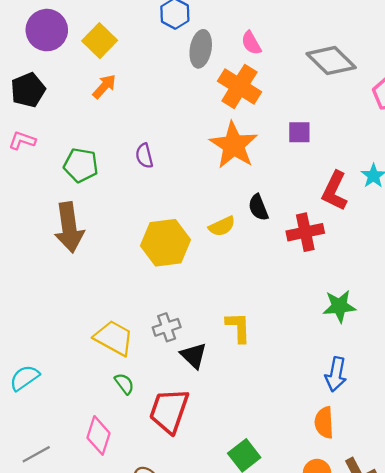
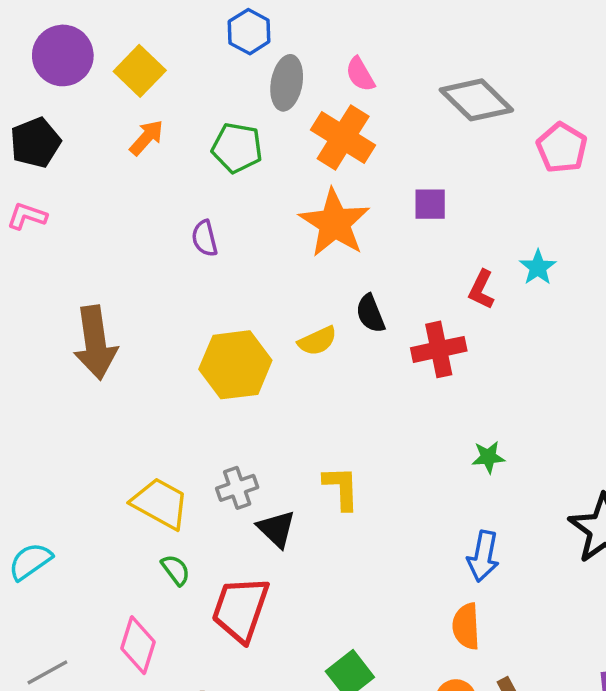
green pentagon: (81, 165) -> (237, 148), moved
red L-shape: (335, 191) -> (481, 290), size x0.7
green star: (339, 306) -> (488, 457), size x0.7

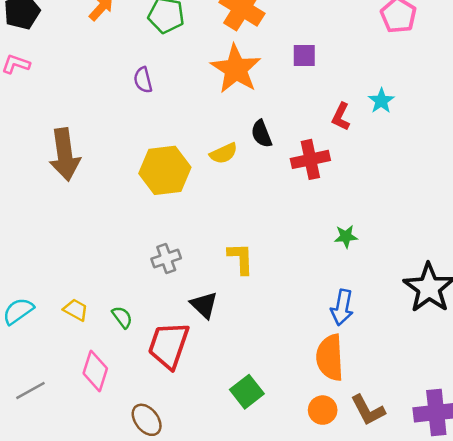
yellow trapezoid: (160, 503) -> (76, 310), moved, size x0.6
black triangle: (276, 529) -> (204, 305), moved
orange semicircle: (466, 626) -> (330, 357), size x1.4

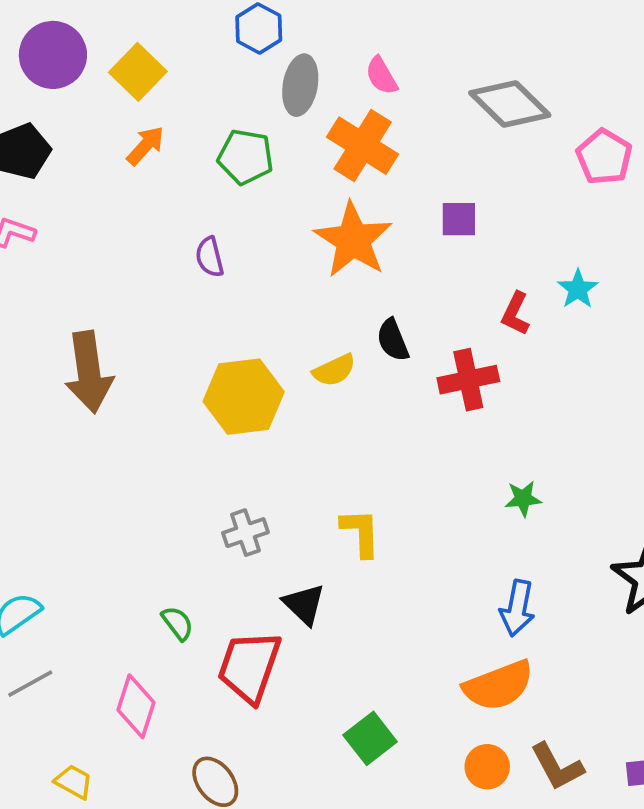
yellow trapezoid: (76, 310) -> (74, 782), moved
orange semicircle: (330, 357) -> (498, 686), turned -108
gray line: (30, 390) -> (30, 684), moved

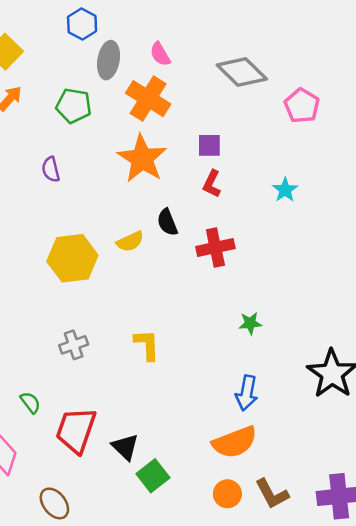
red L-shape: (515, 314) -> (212, 184), moved
black triangle: (304, 604) -> (125, 447), moved

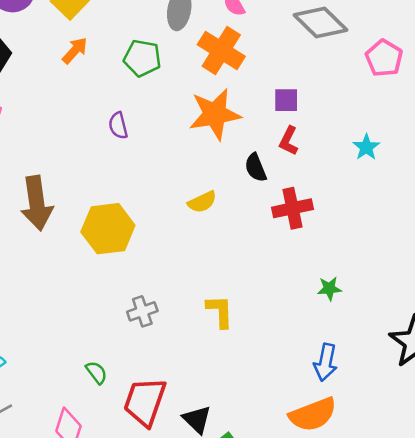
orange star: (142, 159) -> (215, 114), turned 30
black semicircle: (167, 222) -> (256, 168), moved
yellow hexagon: (72, 258) -> (108, 229), moved

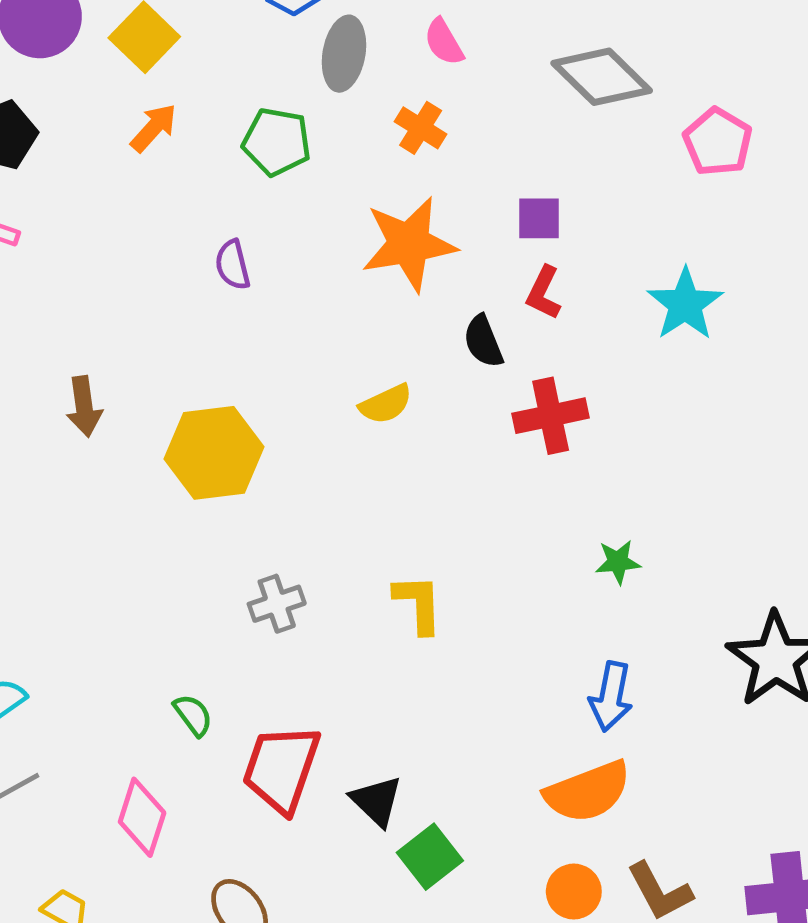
orange cross: (221, 50) -> (421, 128), size x0.6
cyan star: (366, 147) -> (685, 304), size x1.5
brown arrow: (37, 203) -> (84, 406), size x0.6

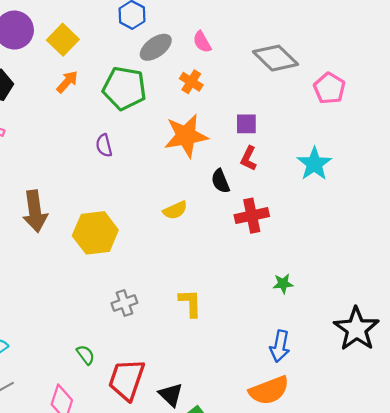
gray ellipse: (344, 54) -> (156, 47), turned 44
green pentagon: (277, 142) -> (124, 88), size x1.4
brown arrow: (84, 406) -> (35, 211), size x1.5

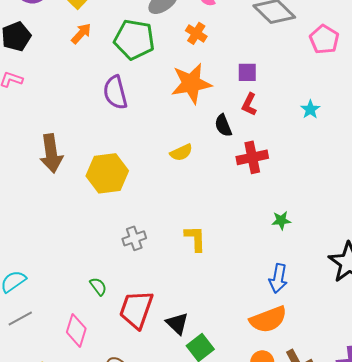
purple semicircle: (104, 145) -> (115, 92), size x1.6
cyan star: (314, 164) -> (310, 109), size x0.6

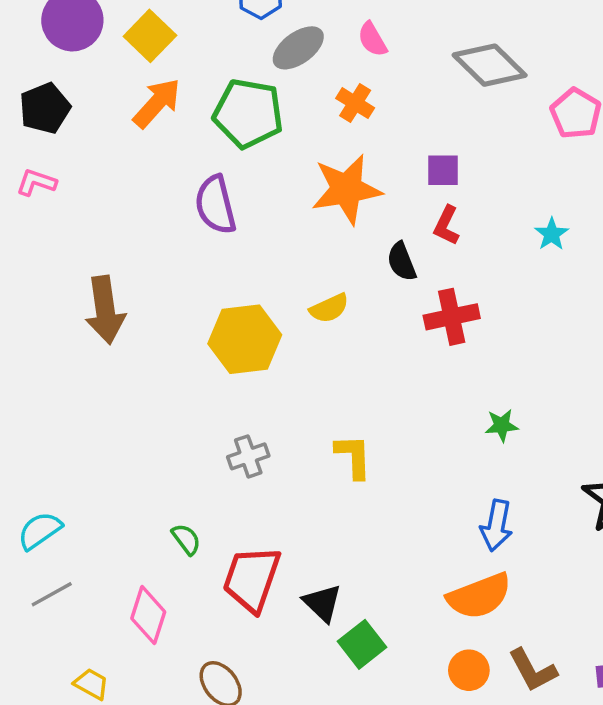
orange arrow: (81, 33) -> (157, 103), size x1.4
yellow hexagon: (107, 173) -> (245, 339), moved

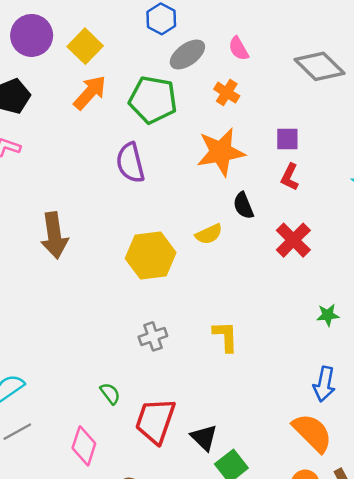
black semicircle: (402, 262) -> (243, 206), moved
red cross: (452, 317) -> (293, 240), turned -33
orange semicircle: (479, 596) -> (312, 433), turned -114

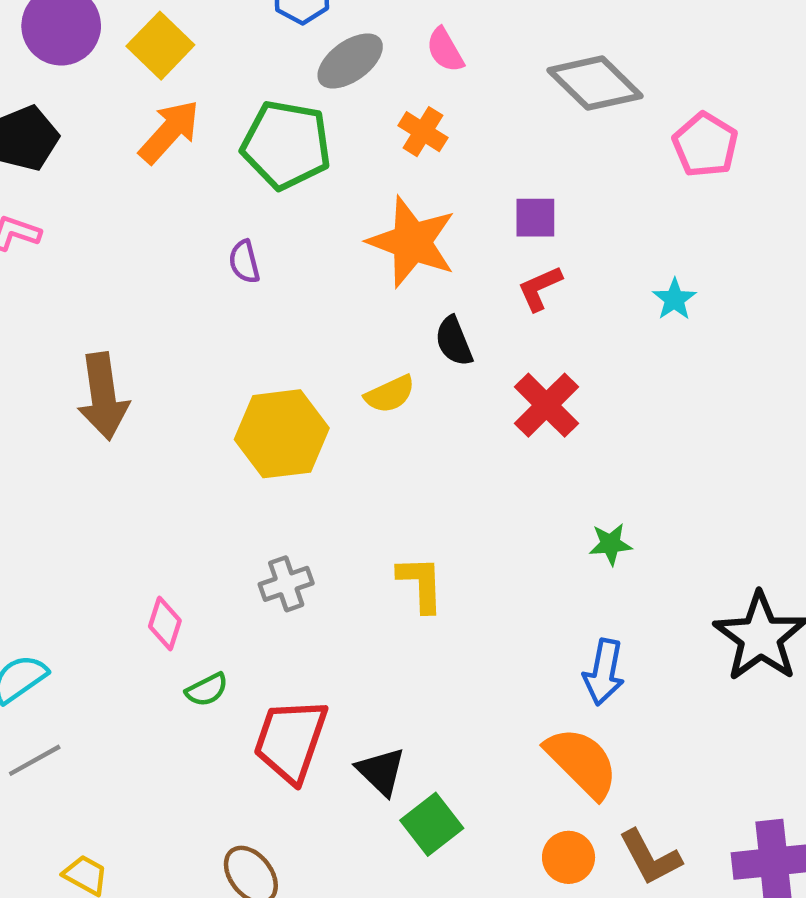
orange star: (221, 152) -> (412, 242), turned 30
purple semicircle: (130, 163) -> (244, 262), size x0.6
red L-shape: (290, 177) -> (540, 288), turned 40
green semicircle: (110, 394) -> (207, 690), turned 100
pink diamond: (84, 446) -> (165, 624), moved, size x0.7

